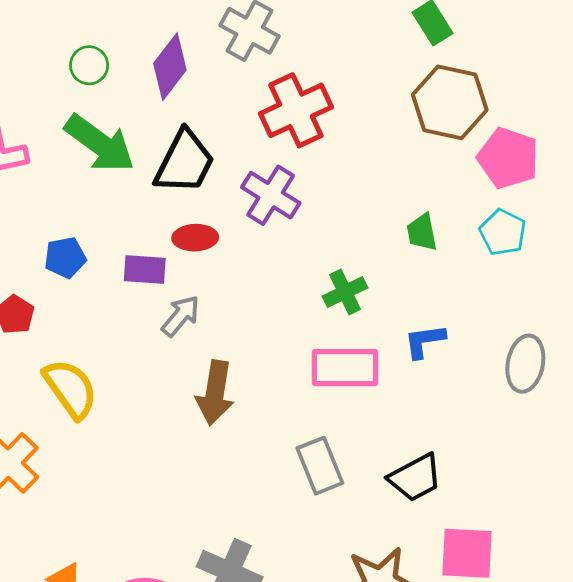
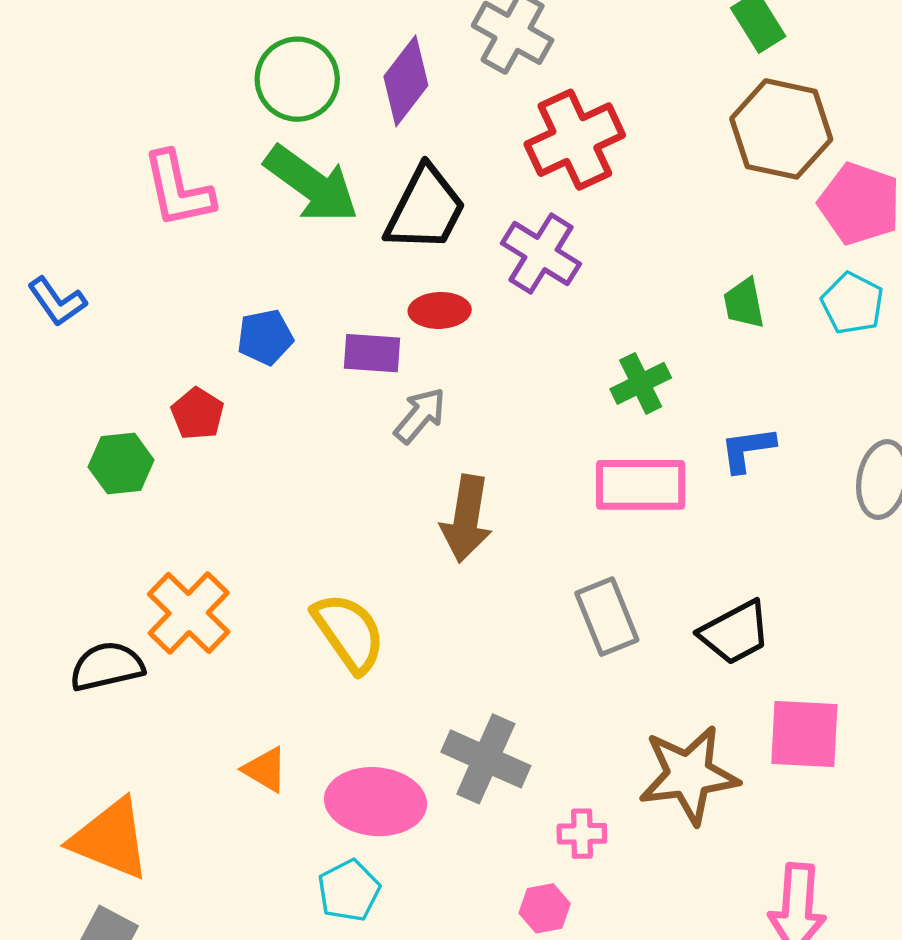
green circle: (89, 65) -> (297, 79), size x1.6
yellow semicircle: (70, 389) -> (349, 633), moved

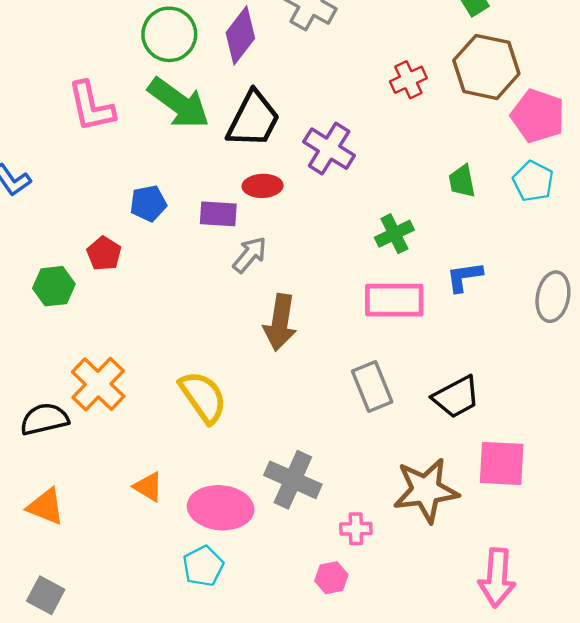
red cross: (575, 140) -> (408, 80), moved, size x0.6
orange triangle: (110, 839) -> (46, 507), moved, size x0.7

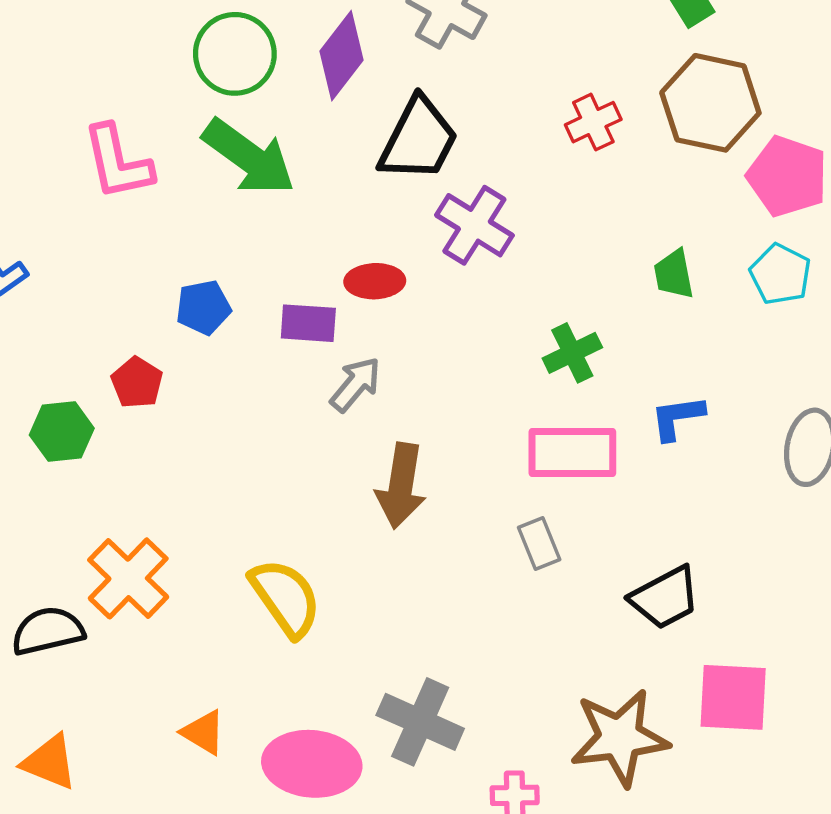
black trapezoid: (253, 119) -> (418, 140), moved
gray rectangle: (372, 386) -> (539, 543), moved, size x0.7

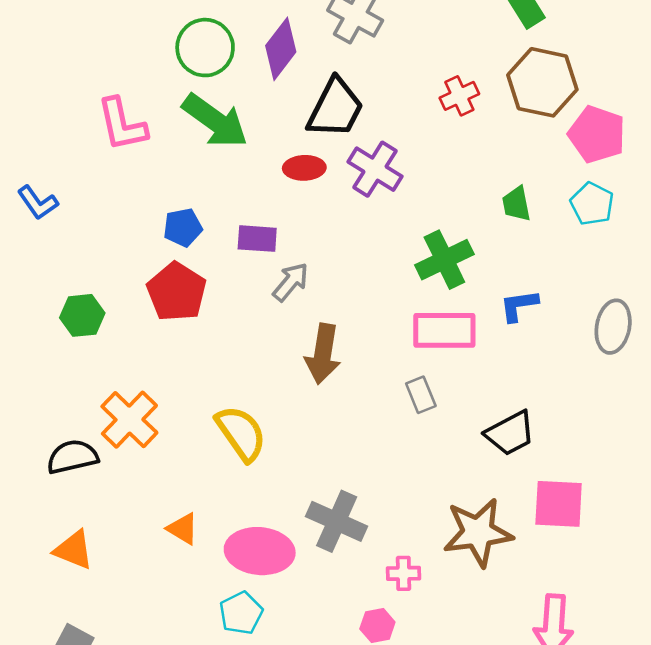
red ellipse: (375, 281) -> (304, 168), moved
green cross: (572, 353) -> (444, 260), size x1.4
red pentagon: (137, 383) -> (177, 292), moved, size x1.6

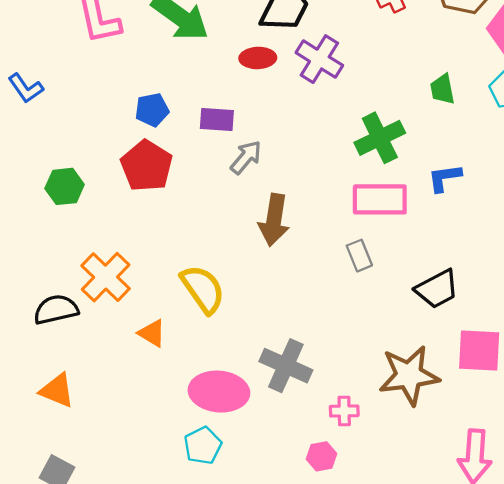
orange triangle: (183, 529) -> (152, 333), moved

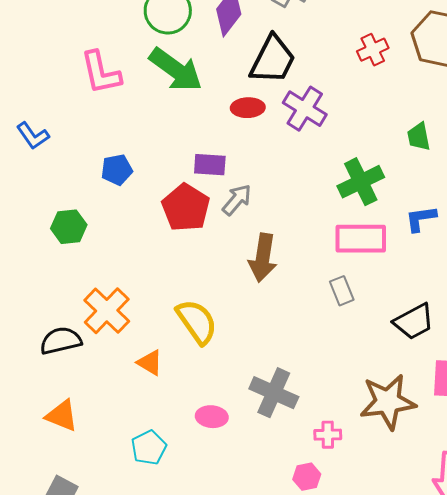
blue pentagon: (152, 110) -> (117, 170), moved
red pentagon: (147, 166) -> (186, 208), moved
pink ellipse: (219, 392) -> (212, 417), size x0.6
cyan pentagon: (203, 446) -> (149, 448), moved

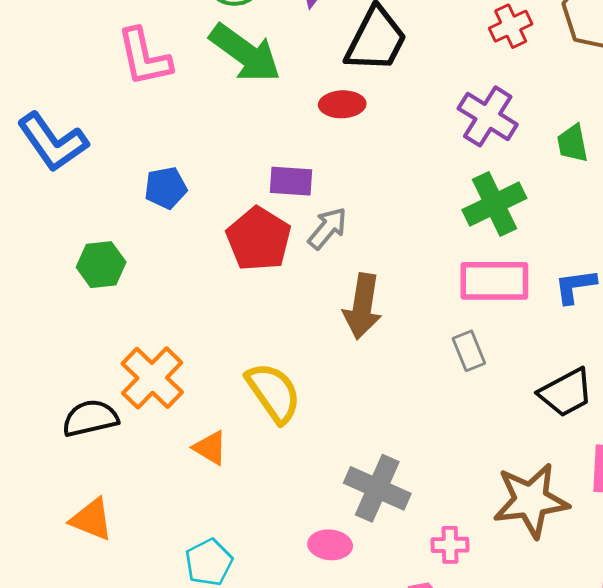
purple cross: (305, 109) -> (488, 116), moved
blue L-shape: (33, 136) -> (53, 142), size x1.6
blue L-shape: (421, 219) -> (575, 286), moved
pink ellipse: (212, 417) -> (330, 545), moved

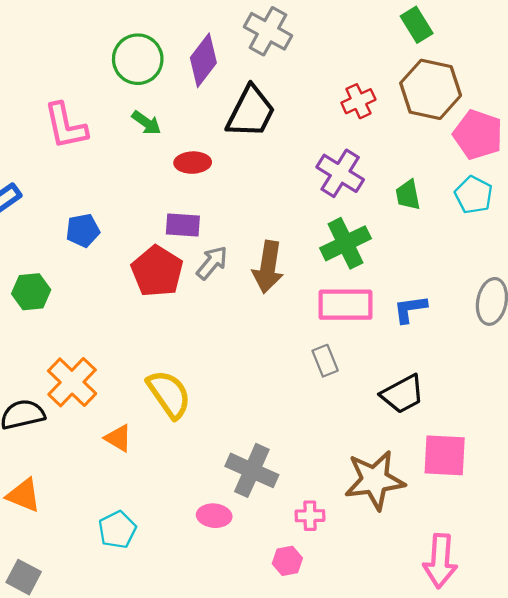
green arrow: (245, 53) -> (146, 123), size x0.5
red ellipse: (342, 104) -> (193, 163), moved
brown arrow: (362, 306) -> (268, 267), moved

